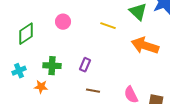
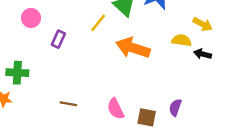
yellow line: (108, 26) -> (98, 23), moved, turned -70
purple rectangle: (85, 65) -> (58, 39), moved

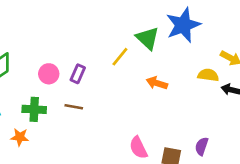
pink circle: (31, 18) -> (49, 74), moved
orange arrow: (133, 48) -> (157, 83), size x0.6
brown line: (68, 104) -> (74, 107), moved

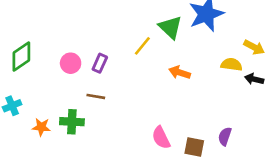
green cross: (34, 109) -> (72, 122), moved

